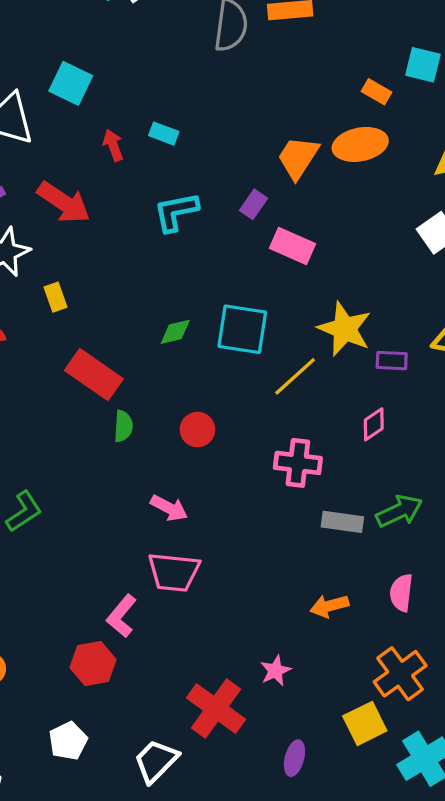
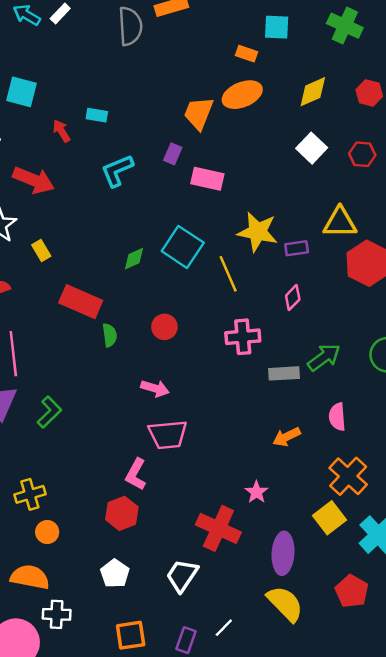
cyan square: (242, 329) -> (183, 247), turned 36
yellow line: (295, 376) -> (228, 274), turned -60
purple ellipse: (294, 758) -> (283, 553), size x1.6

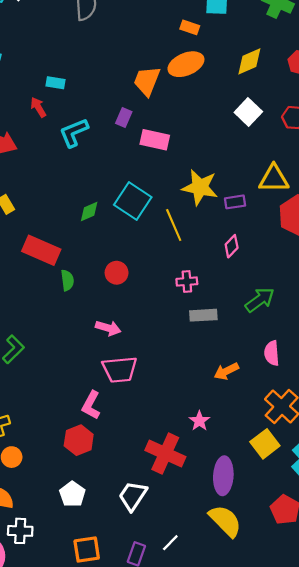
red arrow: (62, 131) -> (38, 107), moved
pink cross: (243, 337) -> (187, 282), size x0.7
gray rectangle: (284, 373) -> (203, 315), moved

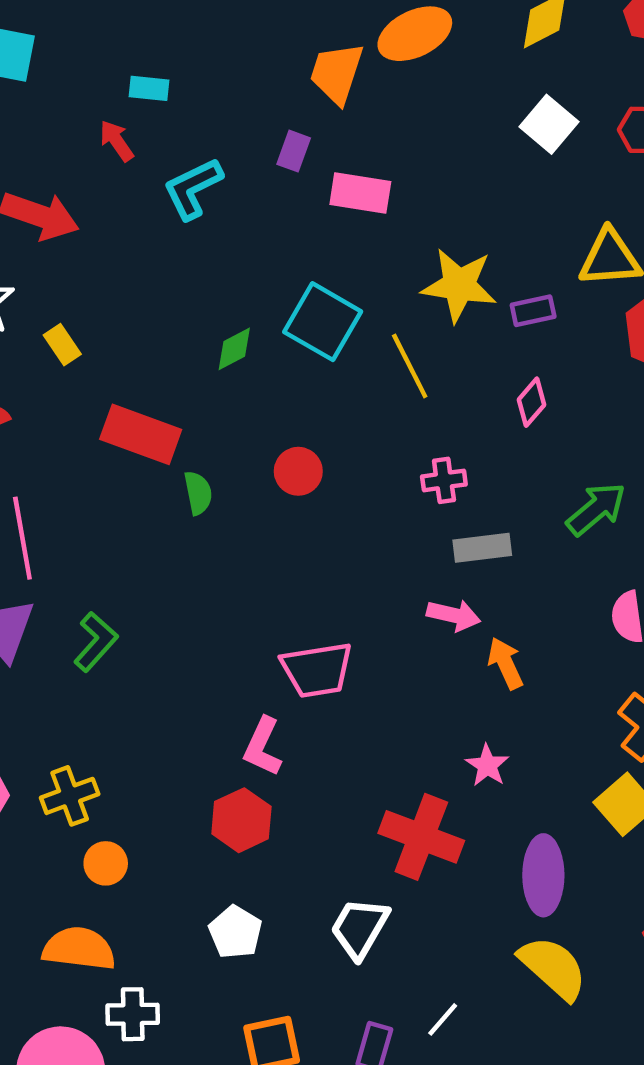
pink arrow: (108, 328) -> (454, 615), moved
orange arrow: (226, 371) -> (505, 663), moved, turned 95

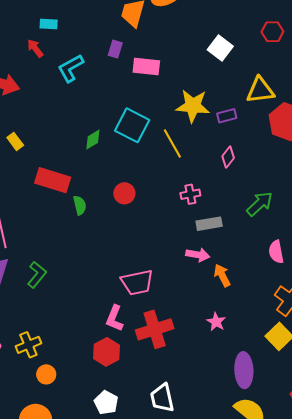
white square: (549, 124) -> (220, 48), moved
red cross: (421, 837) -> (155, 329), moved, turned -36
white trapezoid: (360, 928) -> (162, 398), turned -40

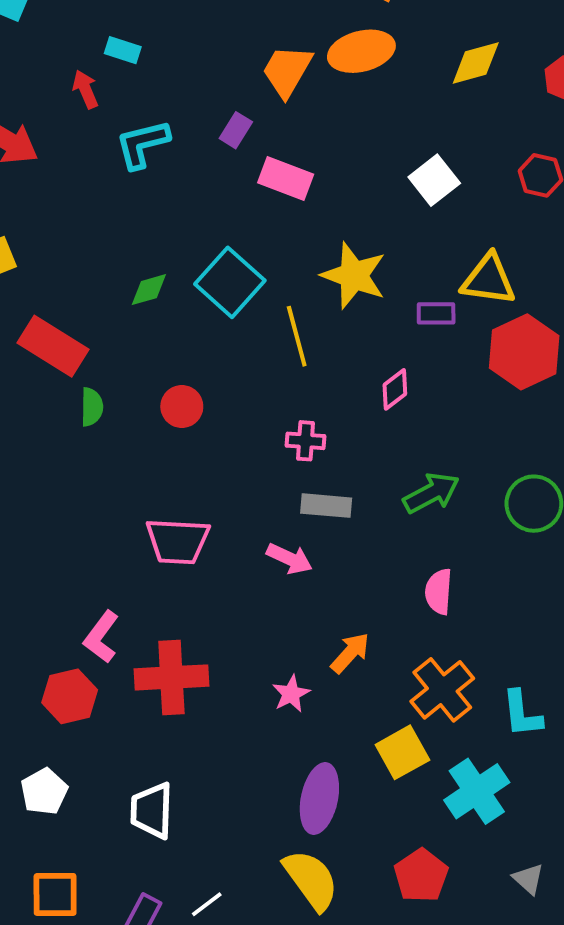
purple rectangle: (227, 116) -> (436, 313), moved
orange arrow: (222, 275) -> (350, 653), moved, turned 55
pink trapezoid: (137, 282) -> (178, 541), moved

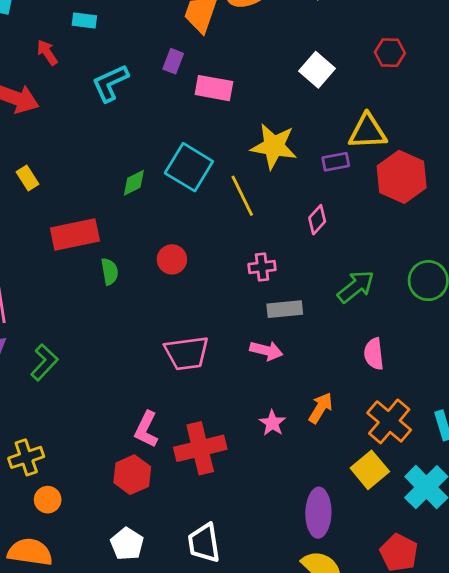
red arrow: (85, 89) -> (47, 52), moved
red rectangle: (53, 346) -> (75, 235), turned -33
pink star: (291, 694) -> (272, 423), moved

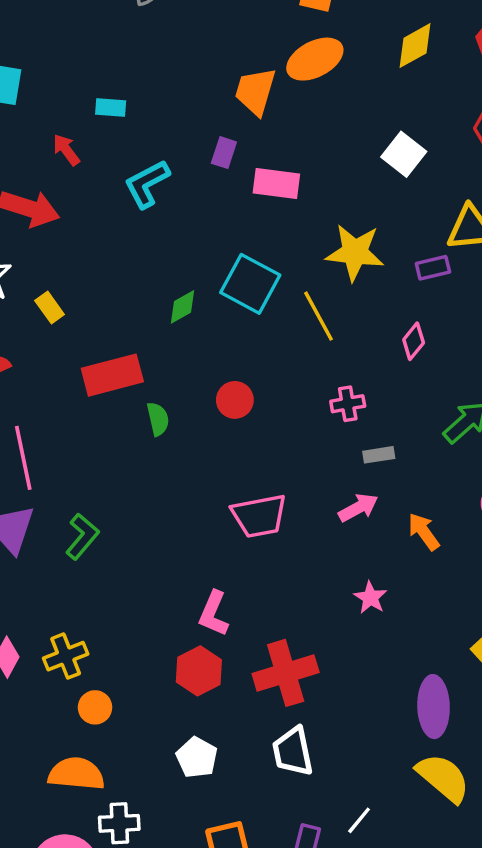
gray rectangle: (285, 309) -> (379, 455), size x0.7
pink arrow: (266, 351) -> (358, 508), turned -40
orange arrow: (321, 408) -> (424, 532), moved, turned -64
red cross: (200, 448) -> (286, 673), moved

